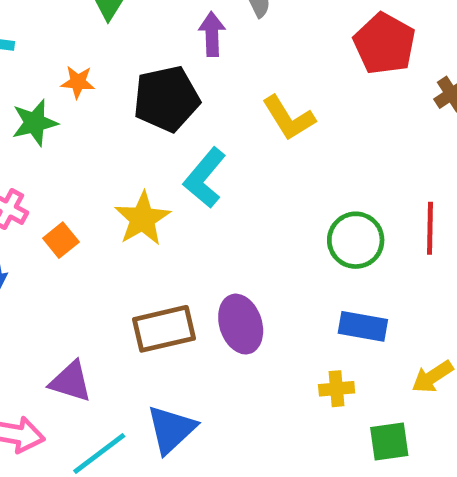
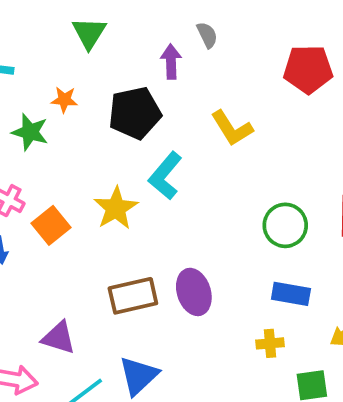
red pentagon: (384, 44) -> (308, 69), turned -30
green star: (35, 123) -> (30, 132), turned 30
orange square: (61, 240) -> (51, 225), size x1.4

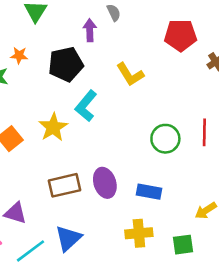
blue rectangle: (291, 294) -> (149, 192), moved
yellow cross: (270, 343) -> (139, 233), moved, size x1.5

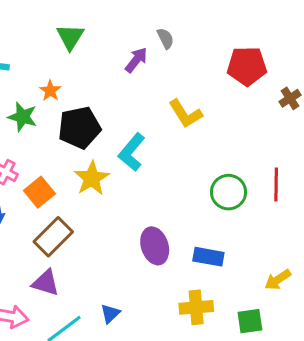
purple arrow: (90, 30) -> (136, 60), turned 40
orange star: (19, 55) -> (50, 91), turned 30
black pentagon: (66, 64) -> (79, 128), moved
brown rectangle: (65, 185) -> (53, 237), moved, turned -32
blue triangle: (68, 238) -> (110, 314), size x0.6

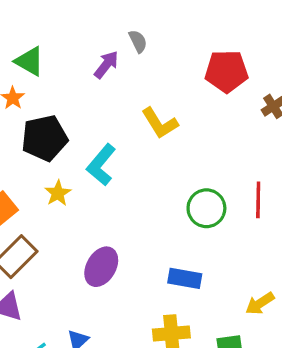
green triangle: (70, 37) -> (29, 61), moved, turned -32
yellow star: (92, 178) -> (58, 193), size x0.7
purple ellipse: (155, 246) -> (101, 267), moved, turned 48

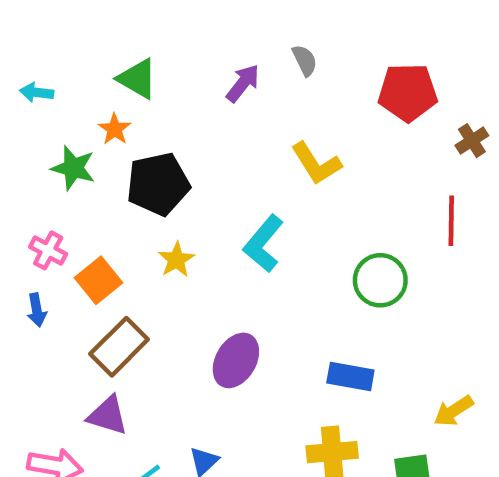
gray semicircle: (138, 41) -> (305, 60), moved
cyan L-shape: (101, 165) -> (263, 244), moved
red line: (258, 200) -> (451, 221), moved

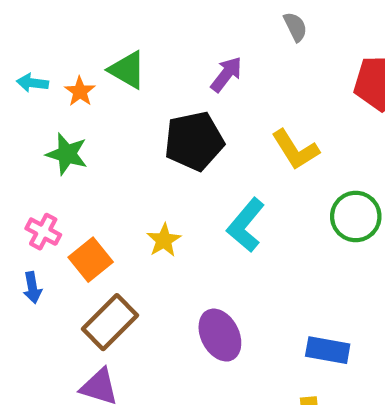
gray semicircle: (305, 60) -> (295, 27), moved
orange star: (115, 129) -> (80, 91), moved
black pentagon: (158, 184) -> (194, 141), moved
green circle: (380, 280) -> (356, 216), moved
purple ellipse: (236, 360) -> (220, 335), turned -57

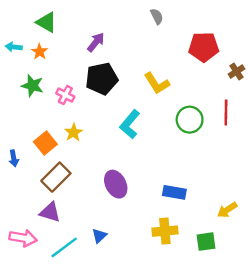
green triangle: (127, 70) -> (47, 22), moved
purple arrow: (226, 74) -> (96, 42), moved
pink cross: (43, 232) -> (65, 95), moved
yellow star: (164, 240) -> (74, 133), moved

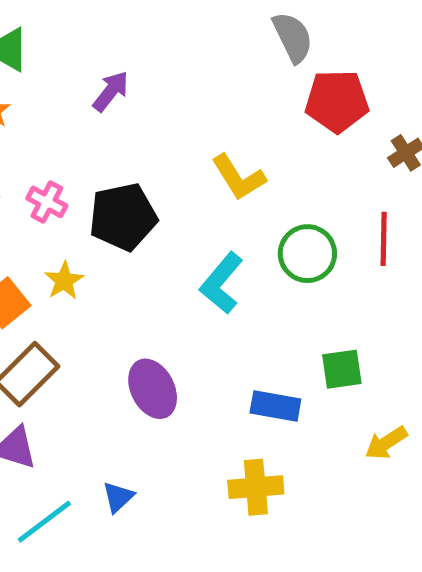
gray semicircle: (157, 16) -> (293, 37), moved, size x1.5
black pentagon: (102, 79) -> (123, 217), moved
cyan L-shape: (130, 124) -> (221, 283), moved
green square: (206, 242) -> (342, 369), moved

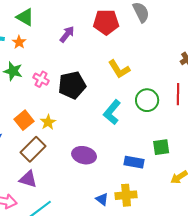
red pentagon: (337, 101) -> (106, 22), moved
yellow star: (64, 281) -> (48, 122), moved
purple ellipse: (153, 389) -> (84, 155), turned -50
blue triangle: (118, 497) -> (102, 199), moved, turned -40

